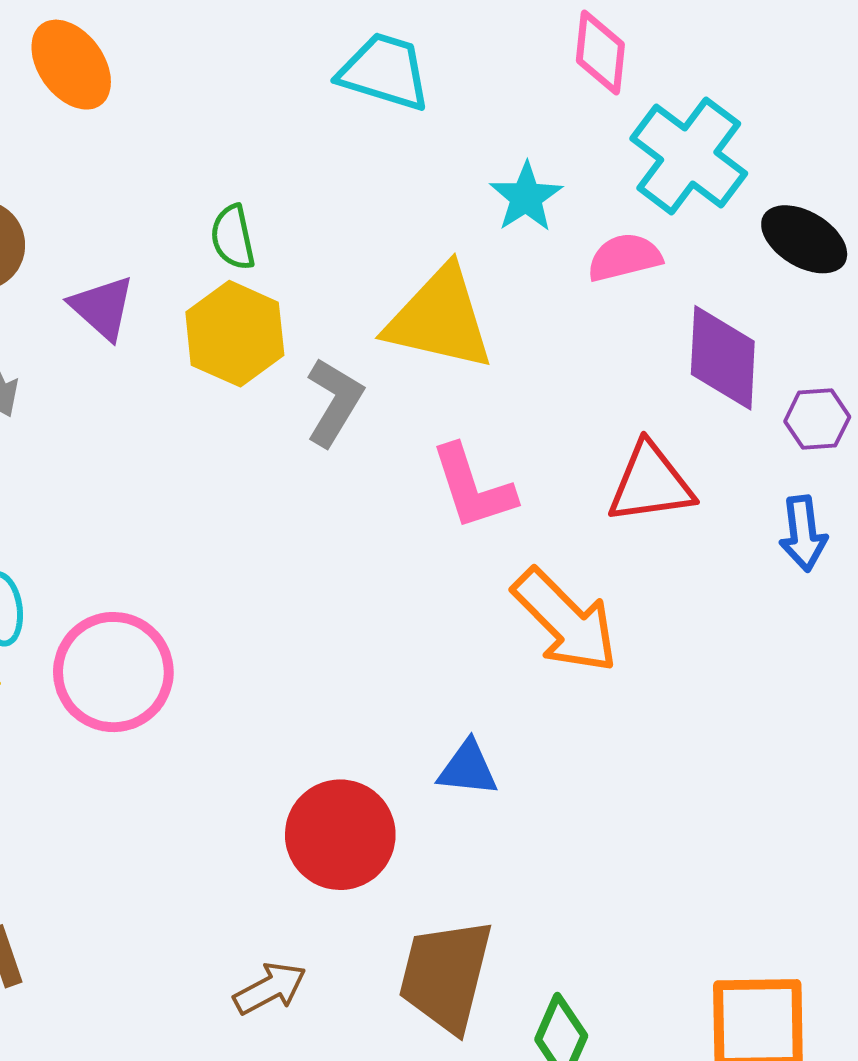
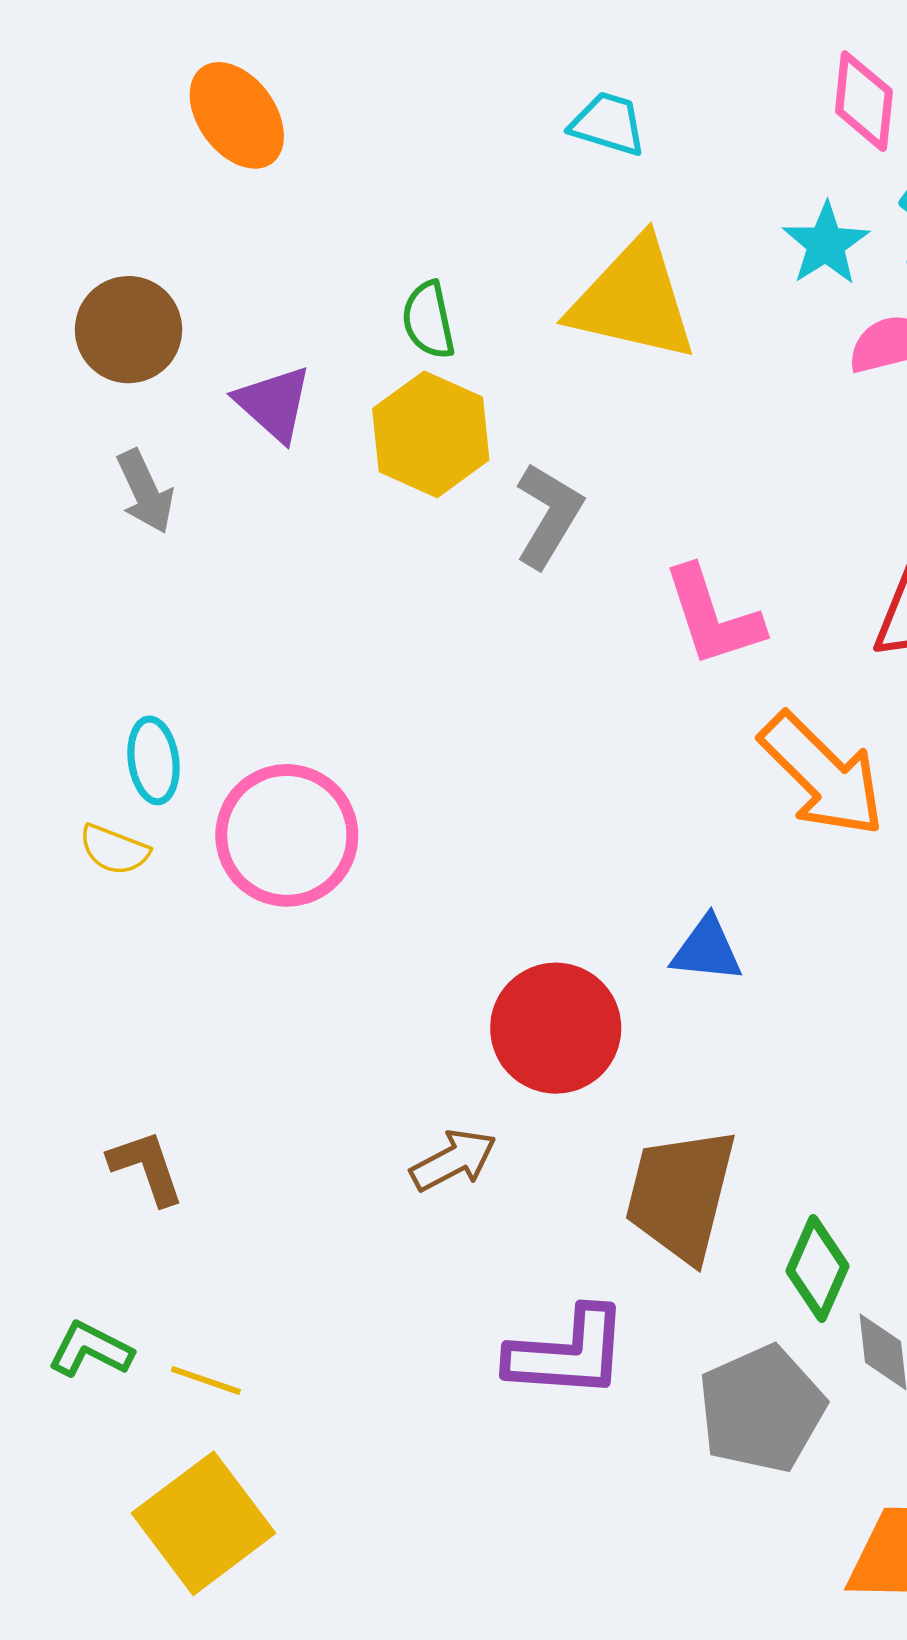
cyan trapezoid: (384, 72) -> (608, 124), size x0.7
cyan star: (526, 197) -> (826, 244), moved
yellow triangle: (440, 319) -> (633, 300), moved
brown arrow: (270, 988) -> (453, 1160), moved

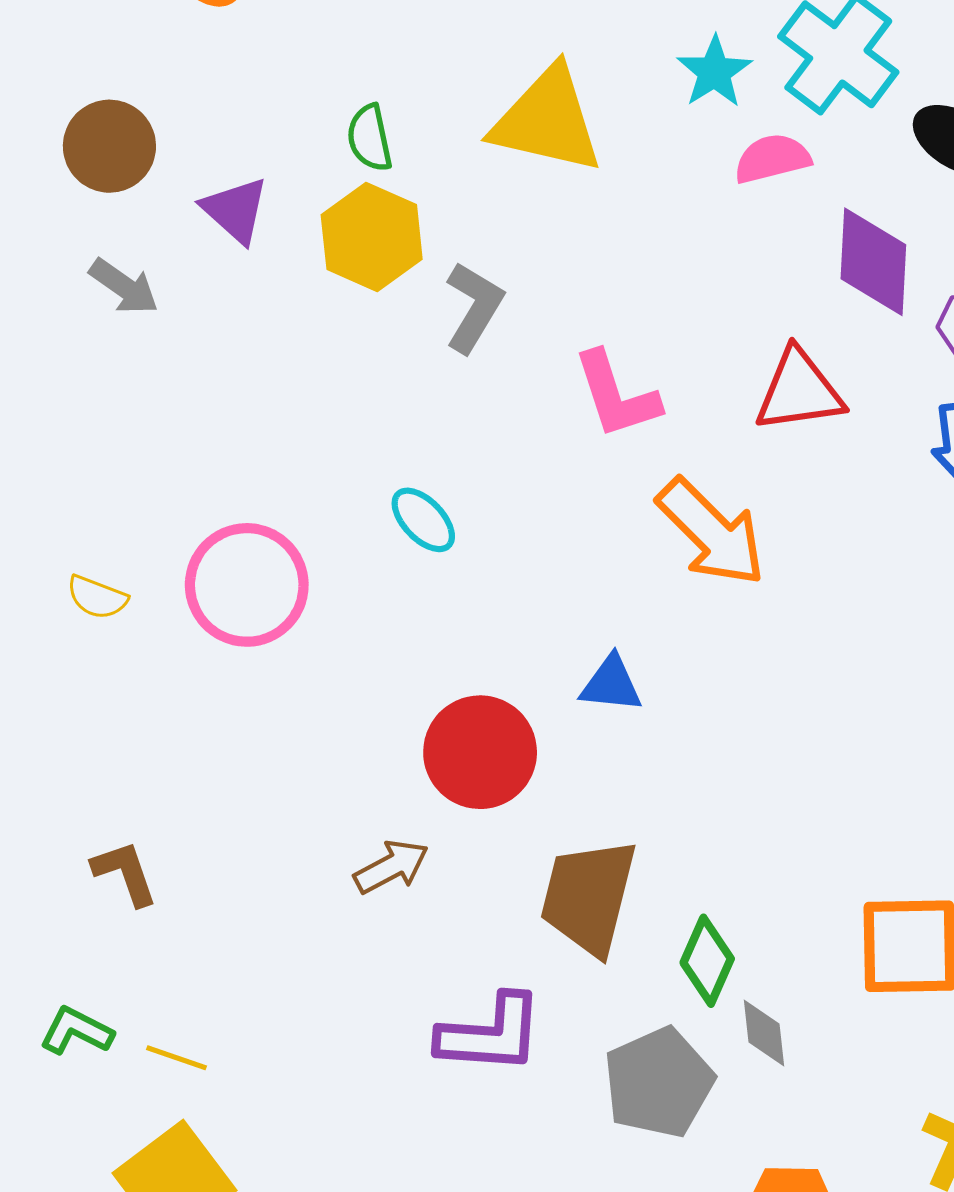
gray arrow: (145, 491) -> (124, 287), turned -30
cyan ellipse: (154, 760) -> (423, 520), moved, turned -36

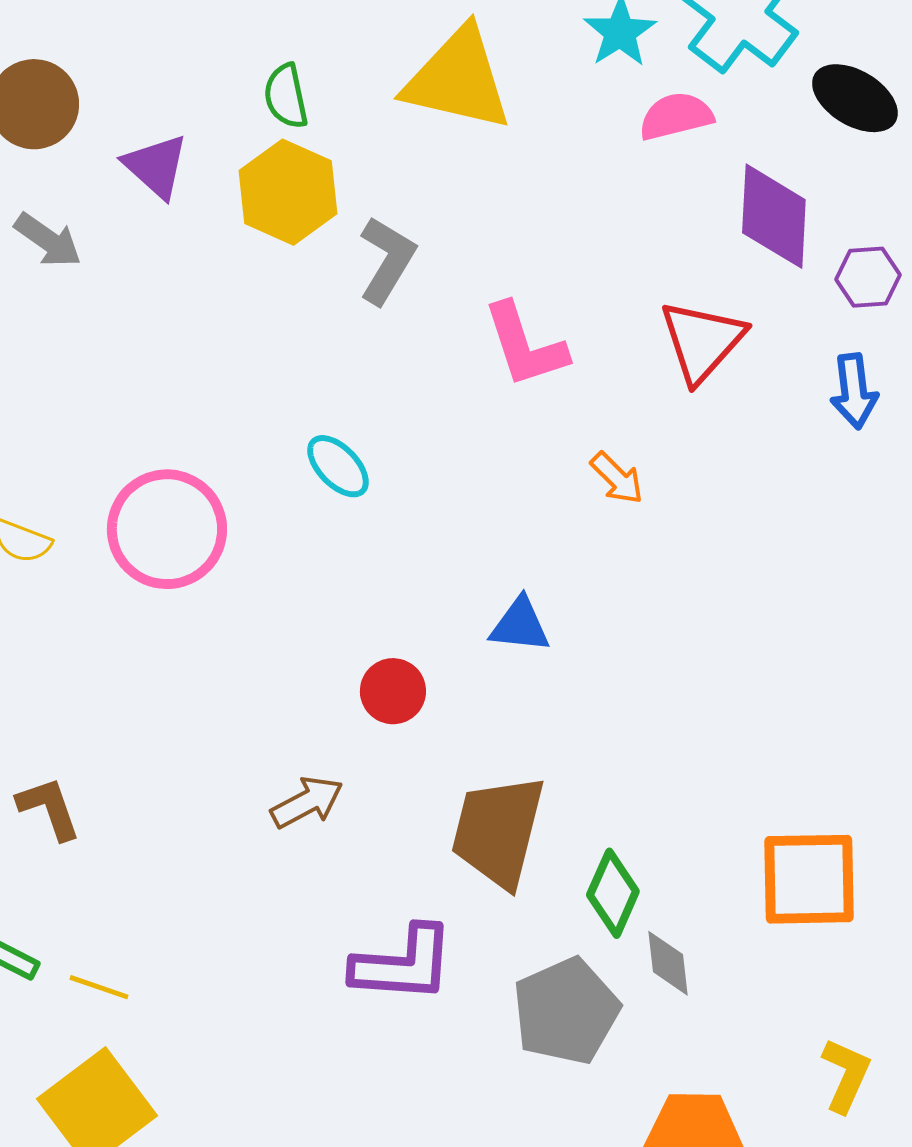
red triangle: (799, 391) -> (702, 341), turned -40
orange arrow: (711, 532) -> (617, 478), size x0.5
red circle: (480, 752) -> (393, 691), size x0.6

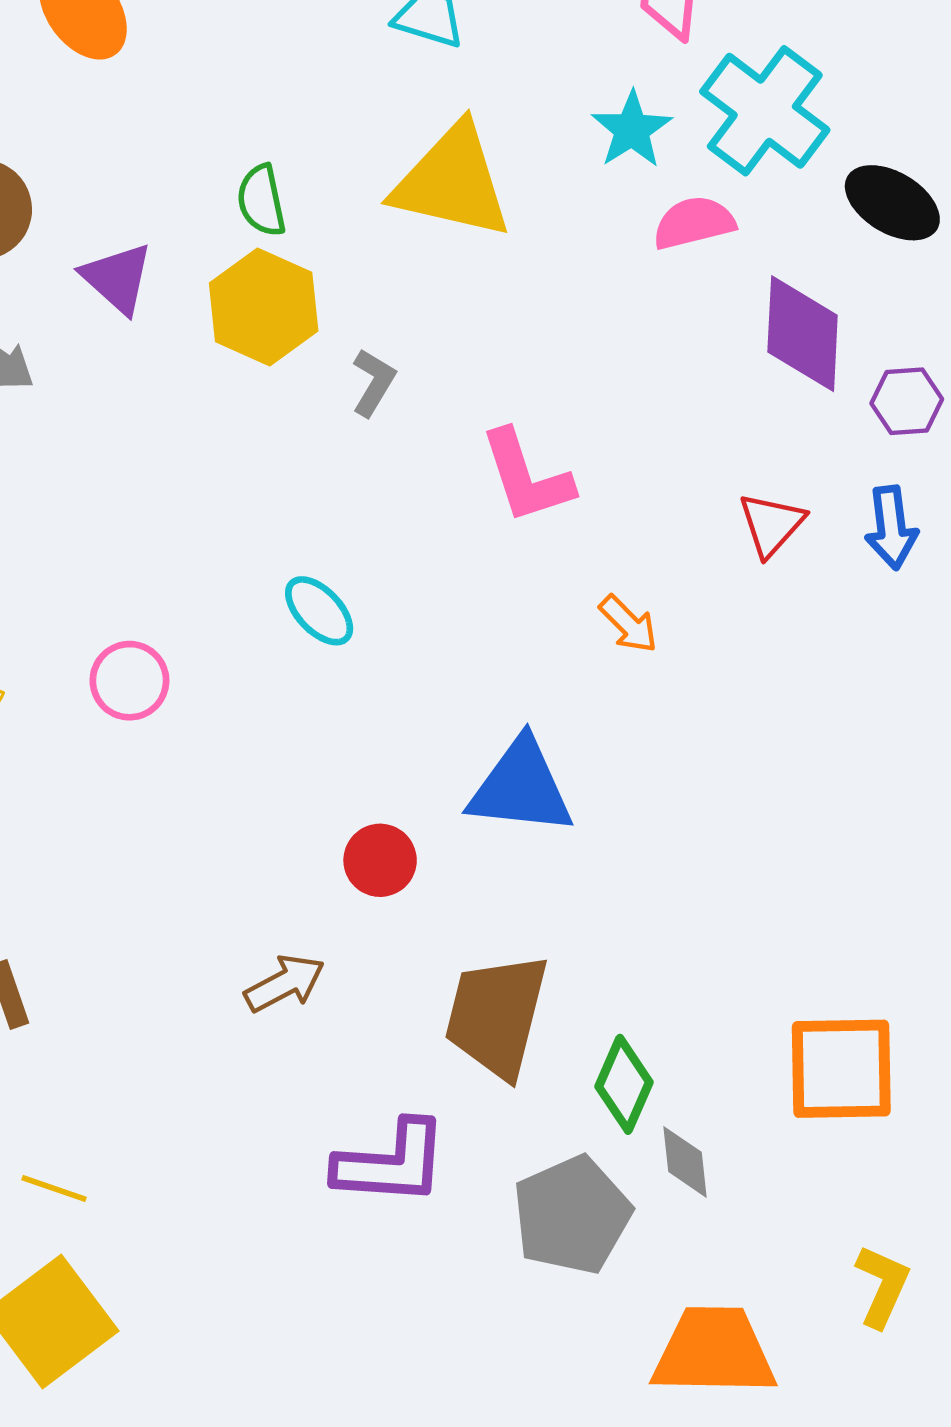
gray L-shape: (387, 260) -> (373, 382), size x0.7
red triangle: (702, 341) -> (771, 524), moved, size x0.7
pink circle: (167, 529) -> (129, 681), size x0.6
blue triangle: (520, 625) -> (521, 787), size x1.6

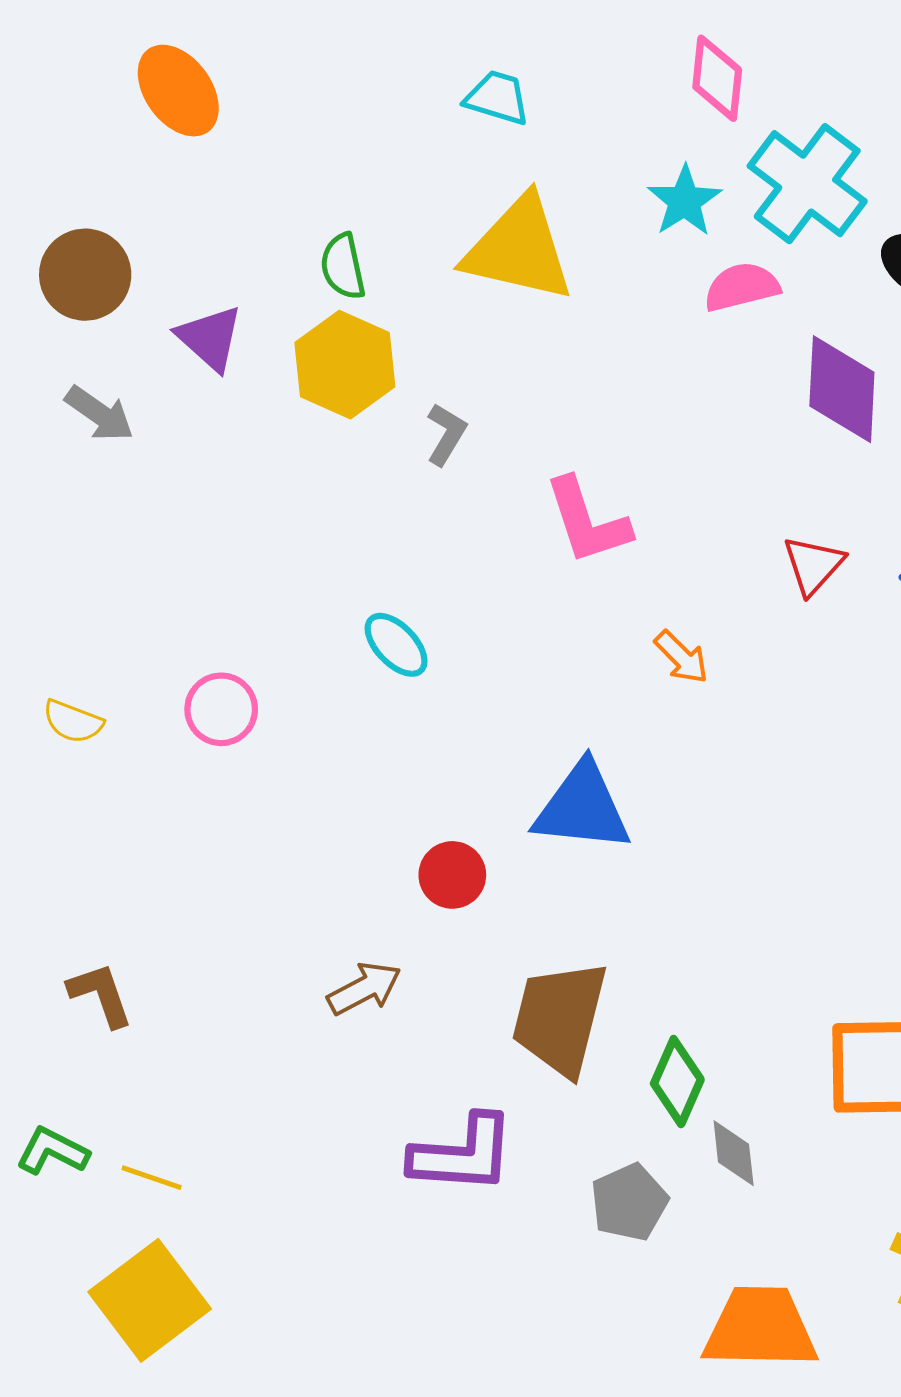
gray pentagon: (572, 1215) -> (629, 1202), size x0.7

